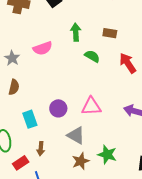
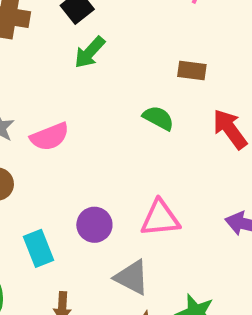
green arrow: (76, 32) -> (90, 52), moved, turned -132
pink semicircle: (43, 48) -> (50, 137), moved

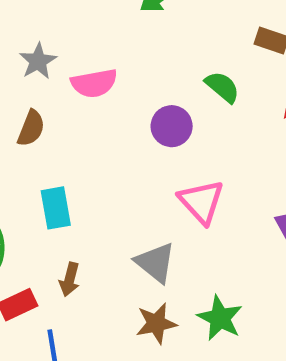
pink triangle: (160, 218) -> (201, 202), turned 42
purple circle: (94, 225) -> (172, 126), moved

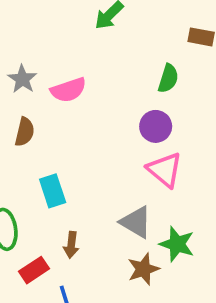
green semicircle: (222, 87) -> (168, 78), turned 76
purple circle: (172, 126) -> (156, 126), moved
green star: (220, 318) -> (177, 244), moved

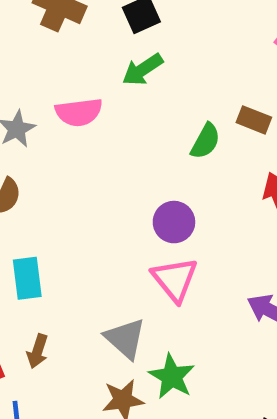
green semicircle: (168, 78) -> (205, 141), moved
pink semicircle: (68, 90) -> (79, 112), moved

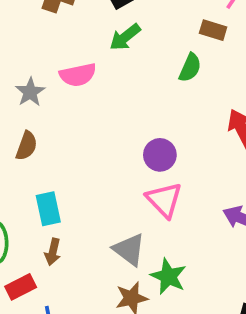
brown rectangle: (254, 120) -> (213, 30), moved
green semicircle: (205, 141) -> (190, 68), moved
brown arrow: (38, 351) -> (53, 252), moved

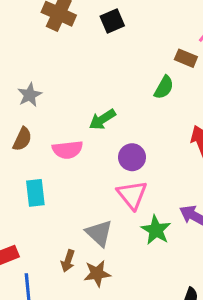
green arrow: (125, 37) -> (102, 119), moved
pink semicircle: (78, 75) -> (68, 150), moved
brown arrow: (53, 252) -> (68, 261), moved
green star: (168, 276) -> (156, 230), moved

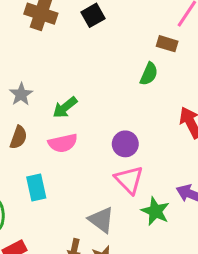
green arrow: (102, 119) -> (65, 107), moved

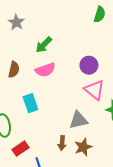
gray star: (21, 94) -> (16, 22), moved
gray triangle: (101, 220) -> (78, 120), turned -42

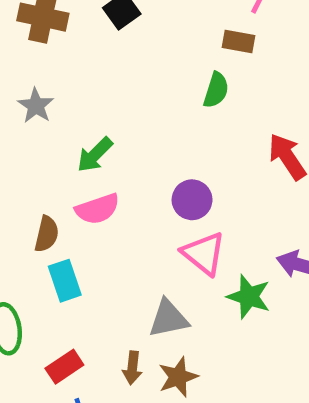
brown semicircle: (14, 70) -> (47, 234), moved
red rectangle: (21, 149) -> (64, 367), moved

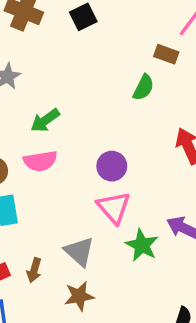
gray triangle: (168, 319) -> (79, 251), turned 44
brown arrow: (132, 368) -> (34, 270), moved

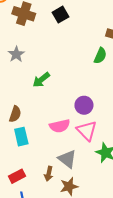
pink semicircle: (40, 161) -> (60, 126), moved
brown arrow: (34, 270) -> (49, 174), moved

